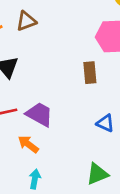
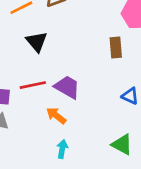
green triangle: (97, 174) -> (122, 145), turned 50

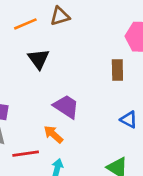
red line: (33, 85) -> (26, 154), moved

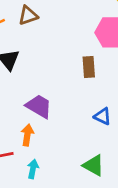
orange arrow: (53, 134) -> (27, 135), turned 60

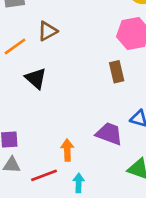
purple trapezoid: (39, 106) -> (109, 134), moved

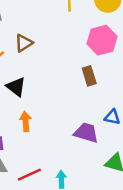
orange arrow: (67, 150) -> (26, 121), moved

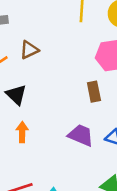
purple trapezoid: (86, 133) -> (81, 135), moved

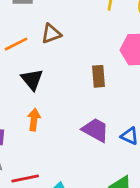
brown rectangle: (94, 92) -> (98, 76), moved

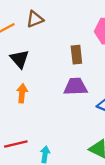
purple trapezoid: (95, 130) -> (75, 87), moved, turned -30

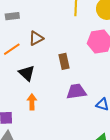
brown rectangle: (76, 55) -> (64, 61), moved

